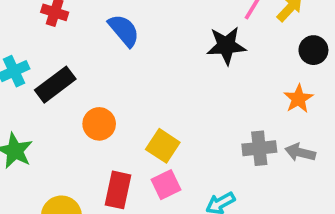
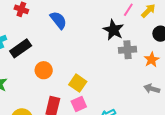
black star: (226, 46) -> (113, 30), turned 30
gray cross: (259, 148) -> (128, 50), moved

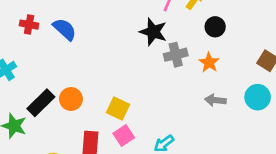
blue semicircle: (58, 20) -> (65, 29), moved
black rectangle: (21, 48) -> (41, 103), moved

